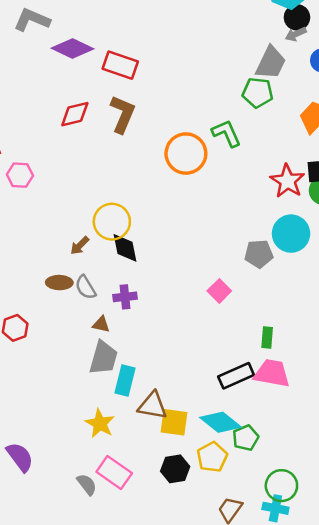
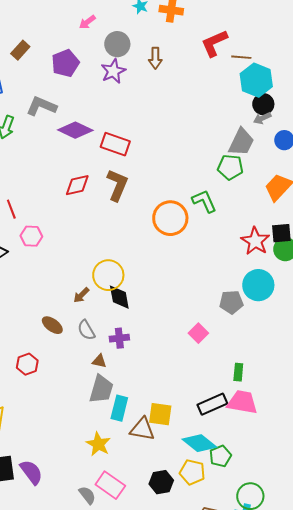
brown ellipse: (59, 283) -> (52, 325), moved, turned 35
yellow square: (174, 422) -> (160, 414), moved
yellow pentagon: (212, 457) -> (192, 472), turned -30

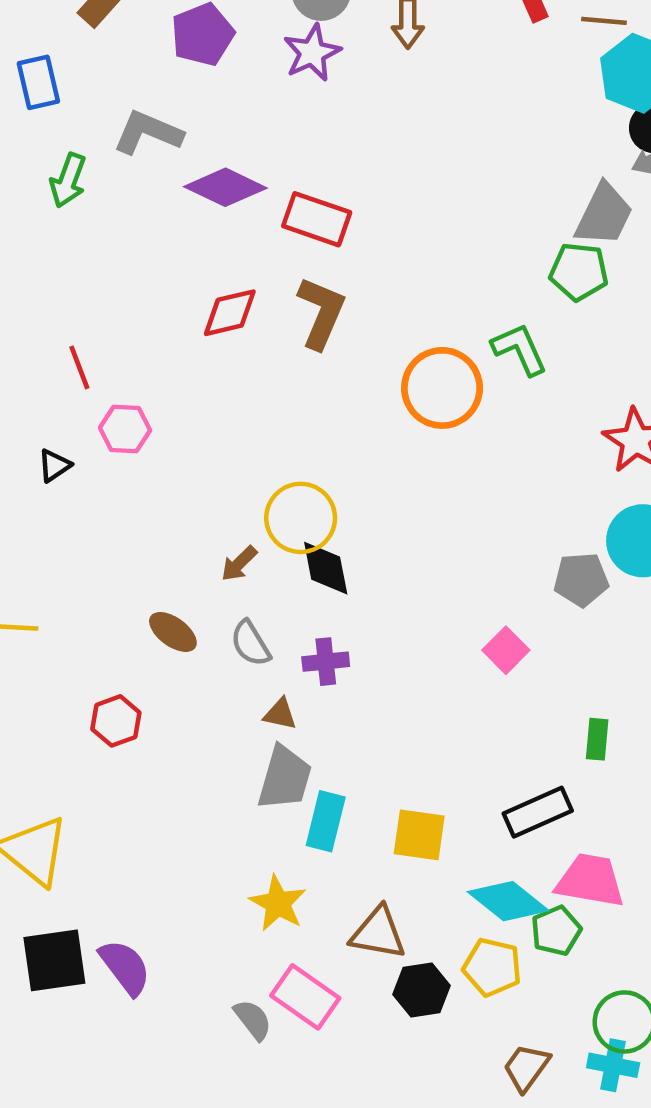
pink trapezoid: (242, 402) -> (590, 881), moved
brown triangle: (142, 429) -> (378, 933), moved

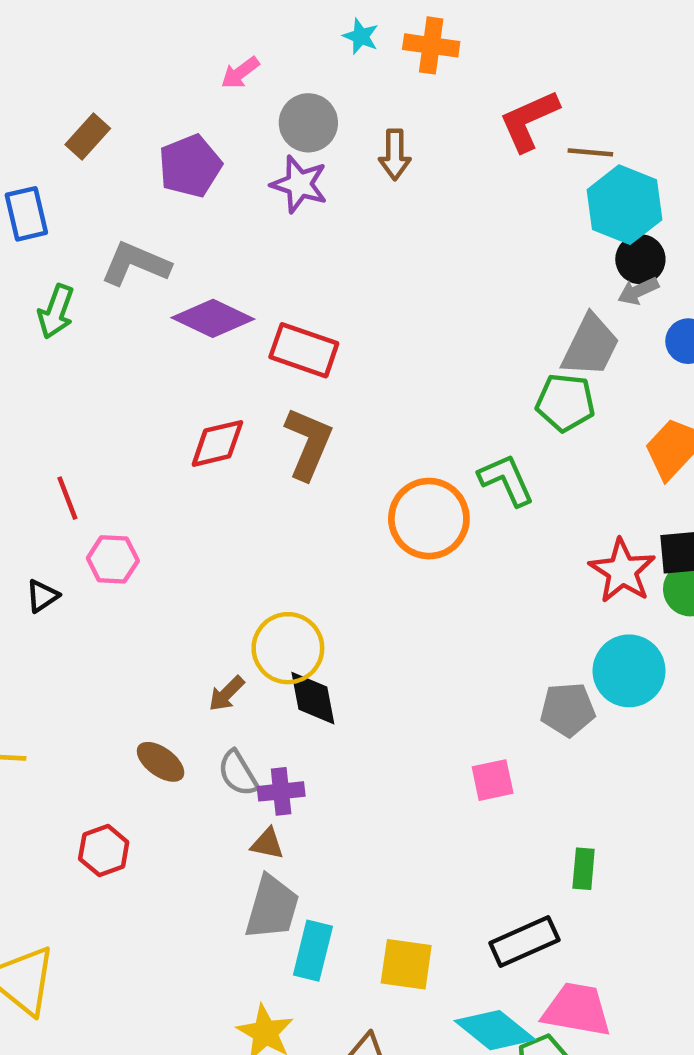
purple star: (312, 53) -> (299, 184), turned -30
pink square: (506, 650) -> (493, 780), turned 33
purple cross: (326, 662) -> (281, 791), moved

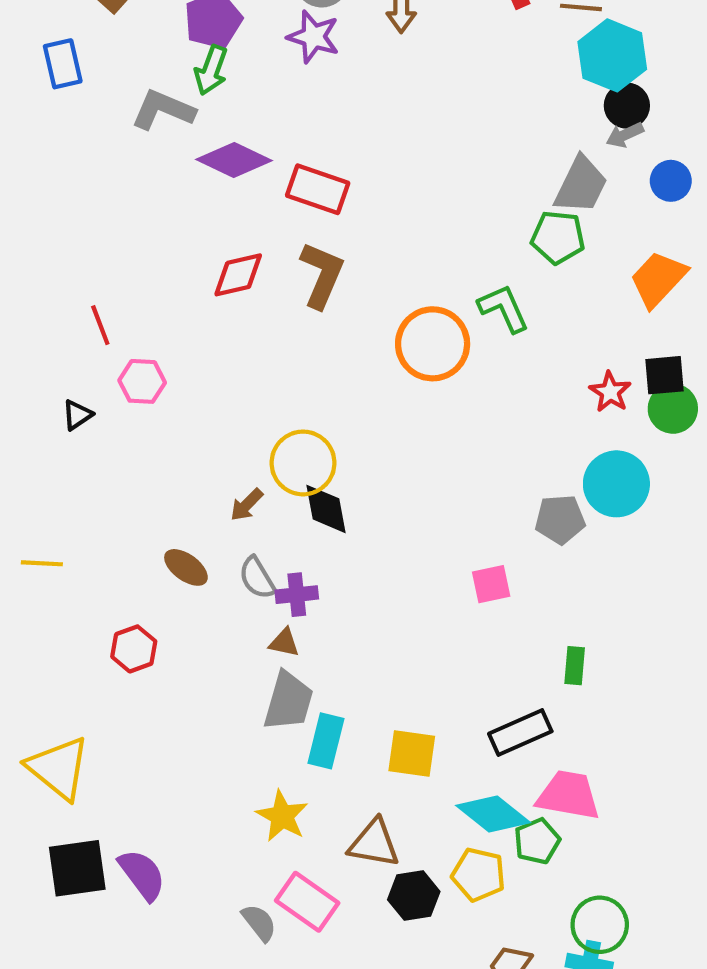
green arrow: (56, 312) -> (211, 70), moved
red star: (622, 571) -> (610, 392), size x0.7

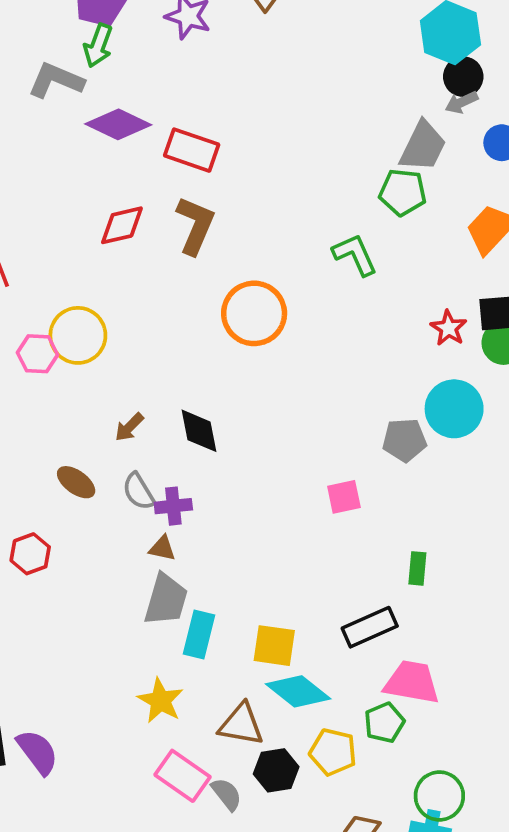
orange circle: (433, 344) -> (254, 313), moved
pink hexagon: (142, 381) -> (38, 354), moved
yellow circle: (303, 463) -> (78, 335), moved
cyan diamond: (493, 814) -> (298, 691), moved
gray semicircle: (259, 923) -> (227, 794), moved

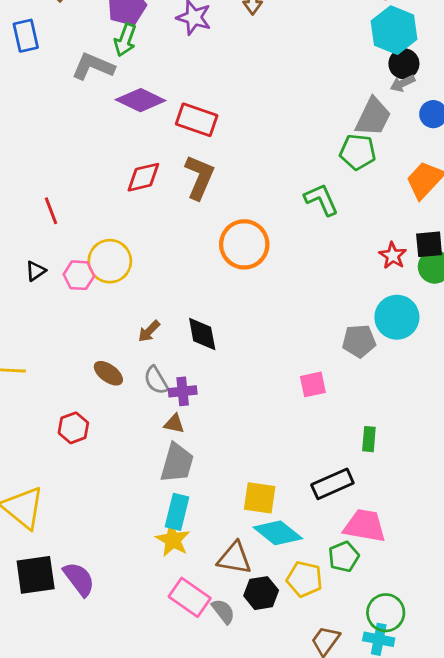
cyan rectangle: (199, 635) -> (177, 512), moved

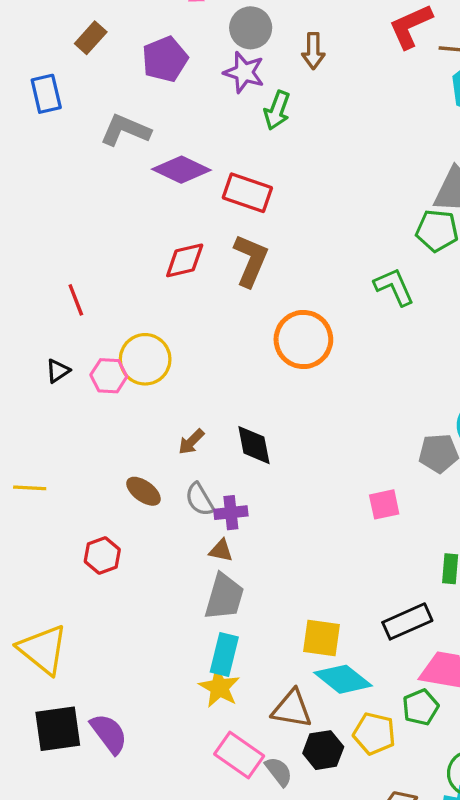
green arrow: (125, 40) -> (277, 110), moved

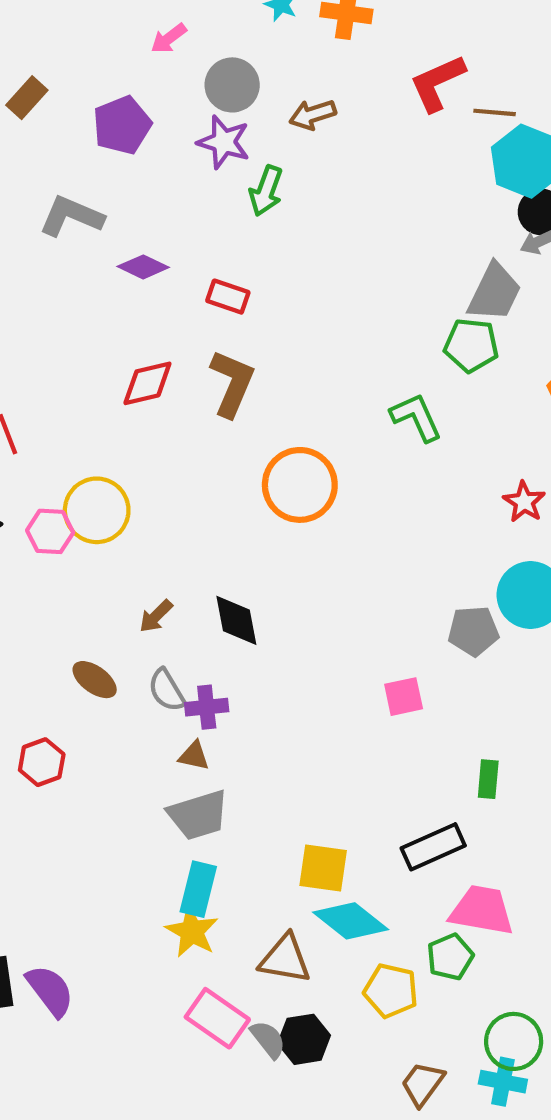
brown arrow: (313, 51) -> (313, 115), turned 72
purple diamond: (181, 170) -> (143, 267), size x0.7
red rectangle: (247, 193) -> (228, 297), size x0.7
gray trapezoid: (224, 597) -> (198, 815), turned 57
black hexagon: (323, 750) -> (304, 1039), moved

